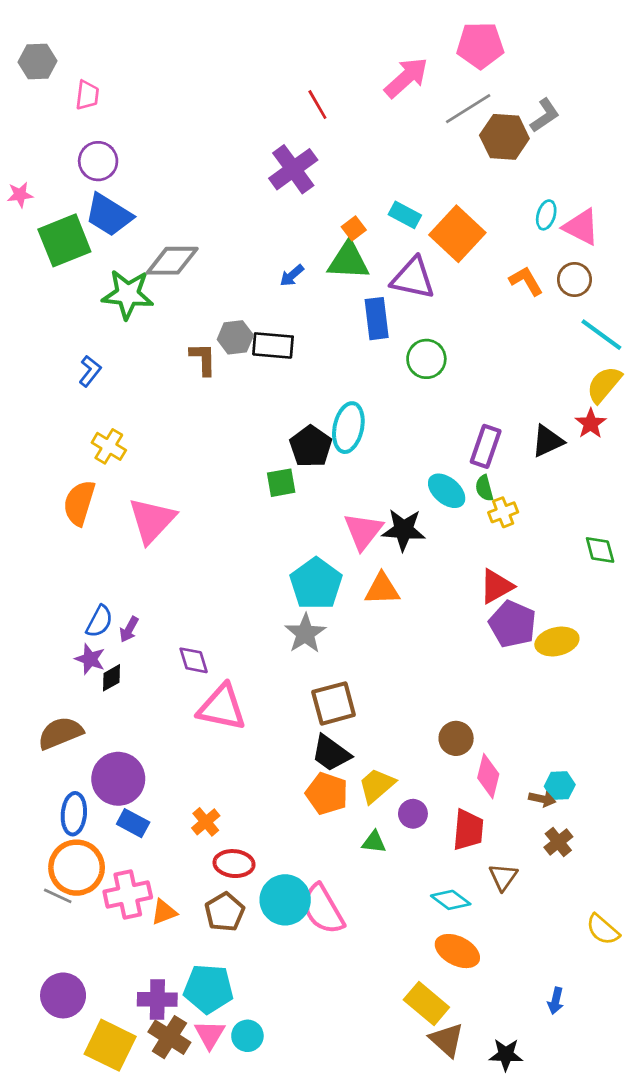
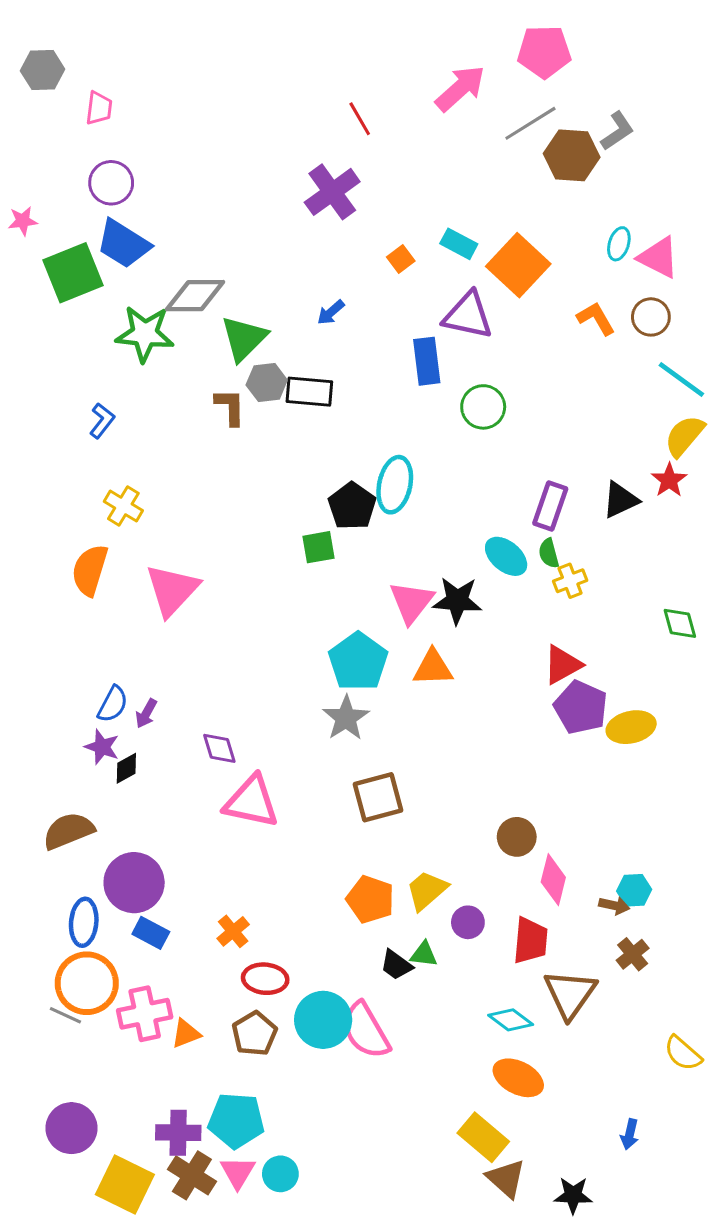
green triangle: (348, 261) -> (244, 338), moved, turned -48
black trapezoid: (331, 753) -> (396, 965), moved, size x0.7
brown triangle: (503, 877) -> (570, 994), size x1.6

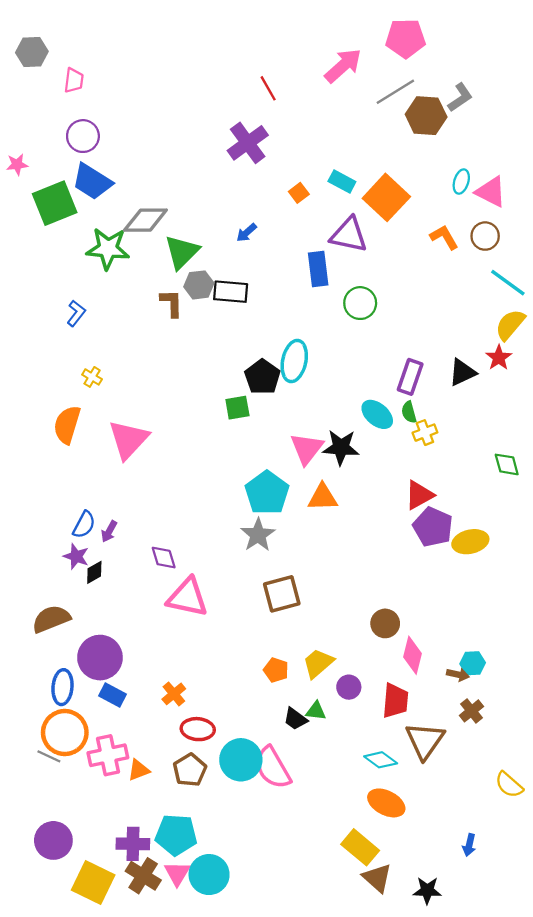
yellow cross: (123, 506) -> (92, 377), size x0.7
orange pentagon: (370, 899) -> (276, 670), size x0.7
cyan circle: (280, 1174) -> (209, 875), size x1.5

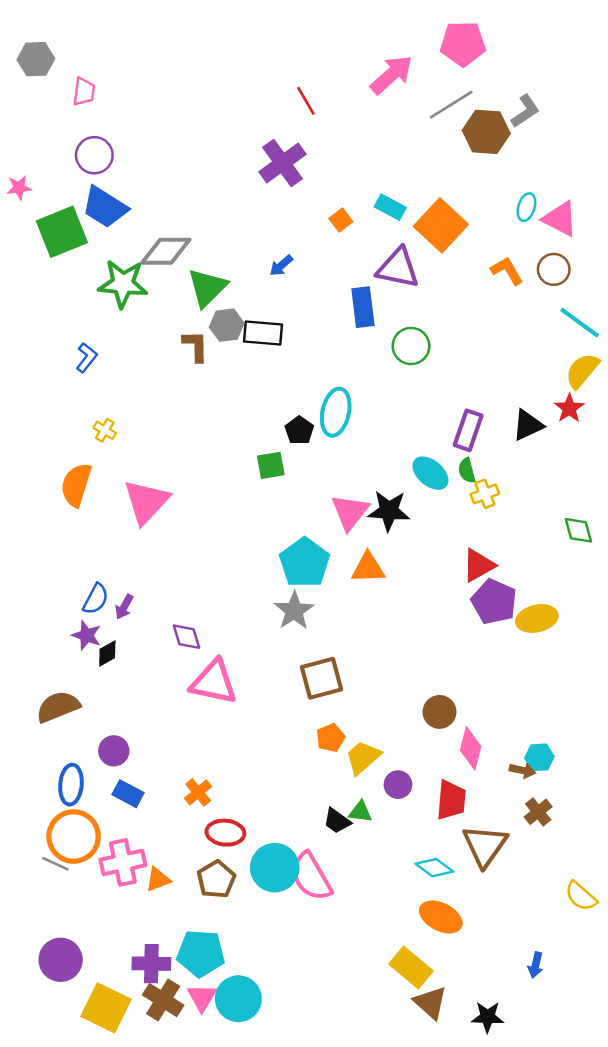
black pentagon: (262, 377) -> (299, 430), size x0.7
purple circle: (100, 658) -> (114, 751), size x0.6
orange pentagon: (276, 670) -> (331, 738), moved, turned 30

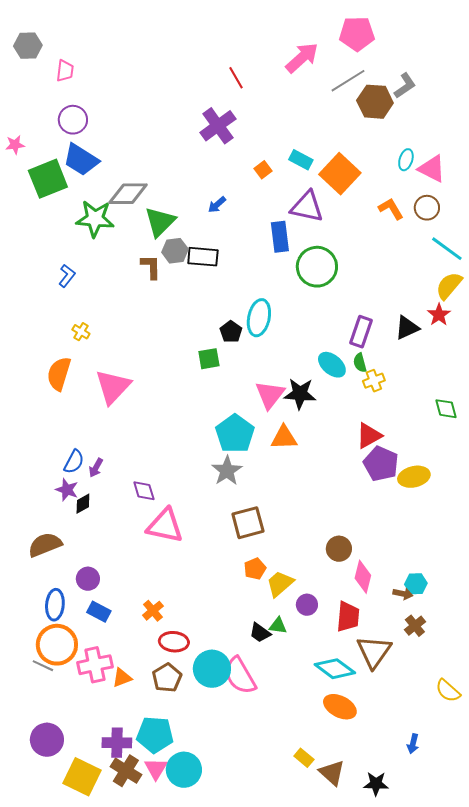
green circle: (411, 346) -> (317, 267), size x1.4
cyan diamond: (434, 868) -> (335, 669), size x1.4
yellow rectangle: (411, 968) -> (304, 758), moved, size x0.6

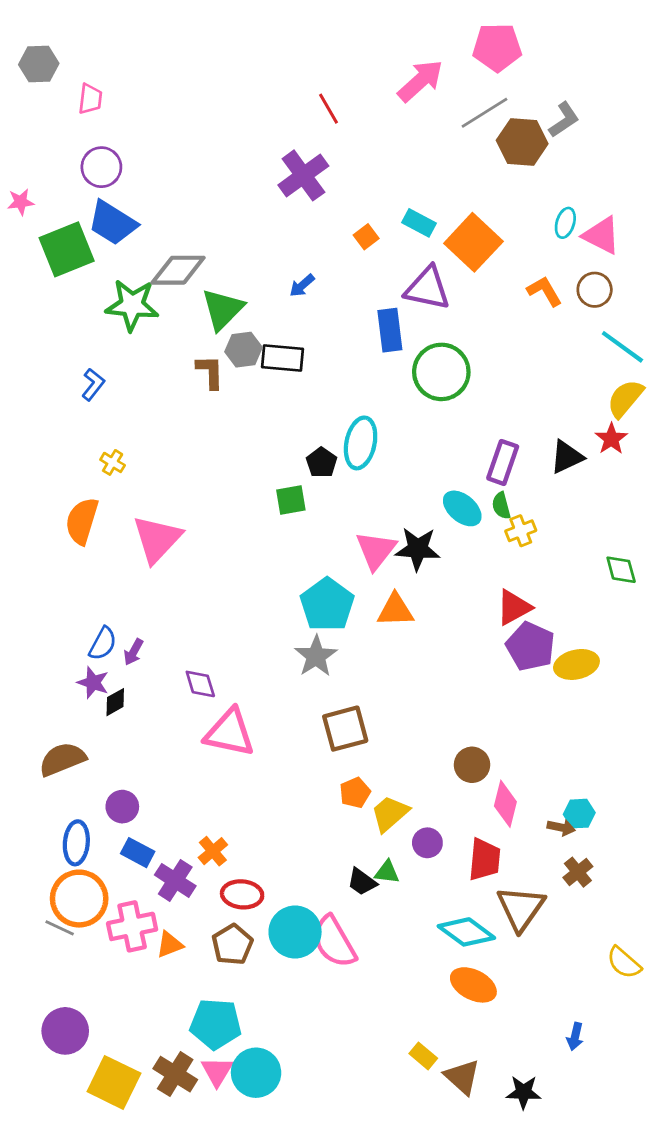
purple cross: (117, 743) -> (175, 880), moved, turned 32

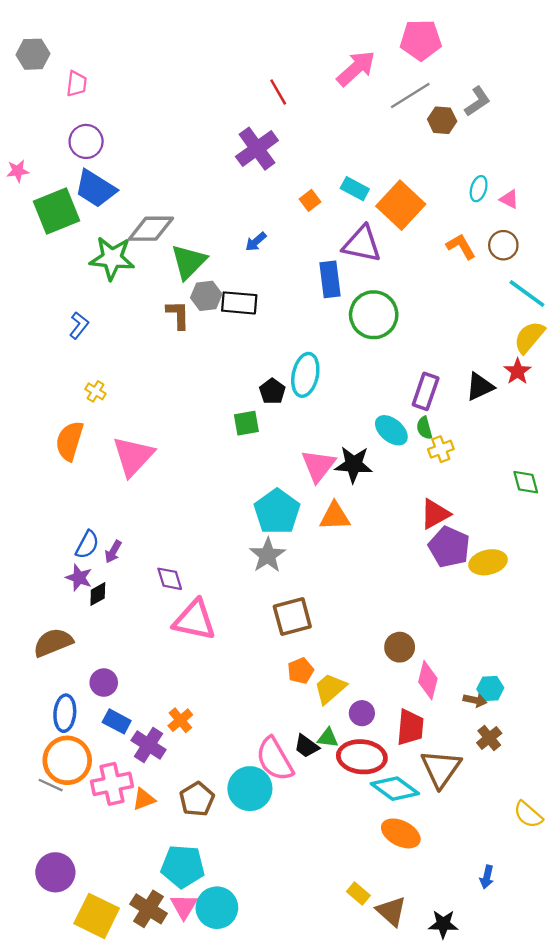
brown hexagon: (522, 142) -> (442, 120), size x0.7
pink triangle: (602, 235) -> (509, 199), size x0.6
red ellipse: (242, 894) -> (362, 757), moved, size x1.4
pink semicircle: (334, 942) -> (275, 759), moved

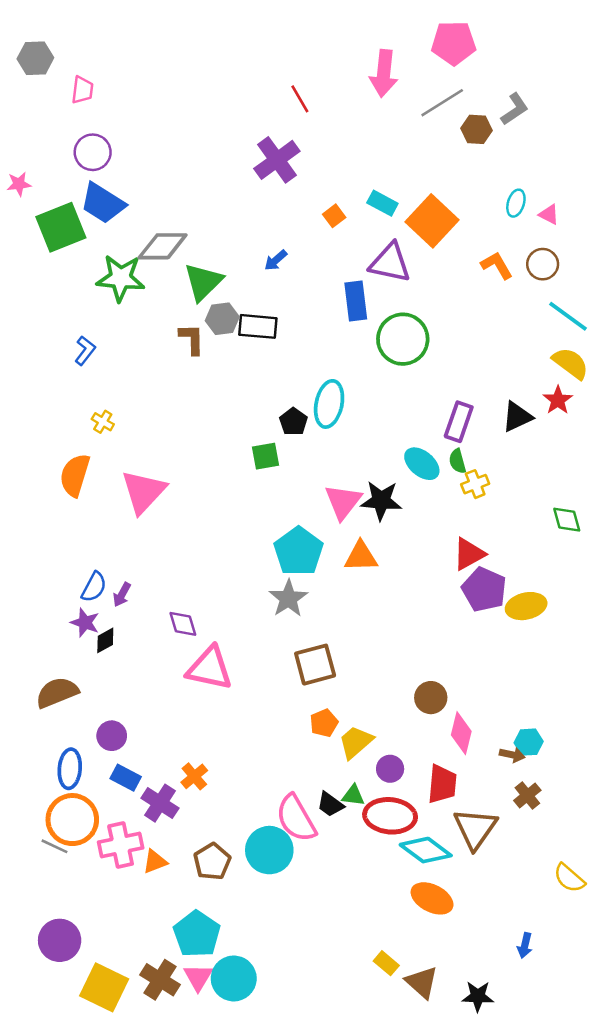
pink arrow: (356, 68) -> (384, 73), turned 138
yellow semicircle: (529, 337) -> (571, 363), turned 87
cyan pentagon: (183, 866) -> (197, 934), turned 30

